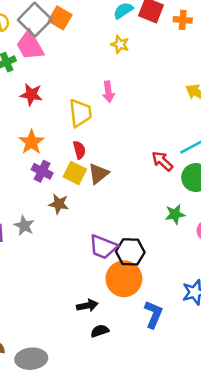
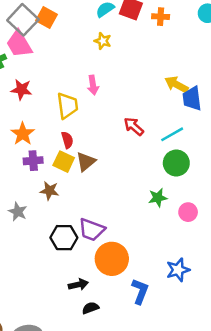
red arrow: (162, 161) -> (134, 126), moved
purple cross: (42, 171) -> (33, 161), turned -30
black hexagon: (130, 252) -> (64, 238), moved

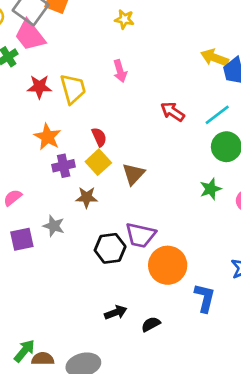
yellow trapezoid: (67, 106) -> (73, 89), moved
yellow square: (64, 162) -> (98, 162), turned 30
brown triangle: (86, 162) -> (133, 174), moved
black arrow: (78, 285) -> (116, 312), moved

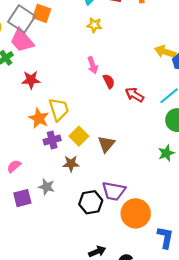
yellow trapezoid: (73, 89) -> (59, 109), moved
red semicircle: (99, 137) -> (109, 81), moved

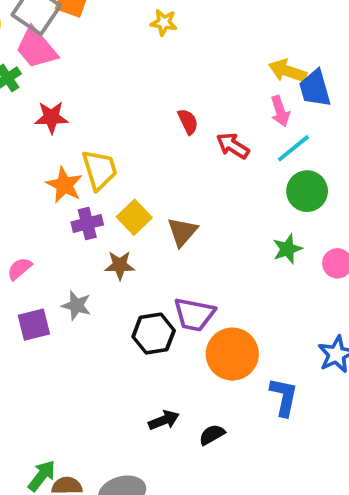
pink arrow: (93, 65) -> (280, 111), moved

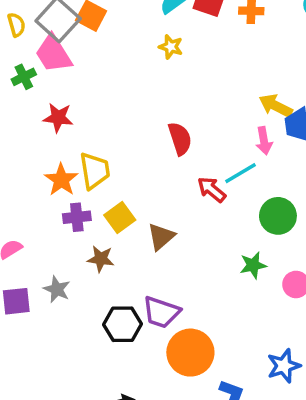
red semicircle: (188, 122) -> (180, 139), size x1.4
red arrow: (233, 146) -> (212, 189), moved
cyan line: (293, 148) -> (240, 173), moved

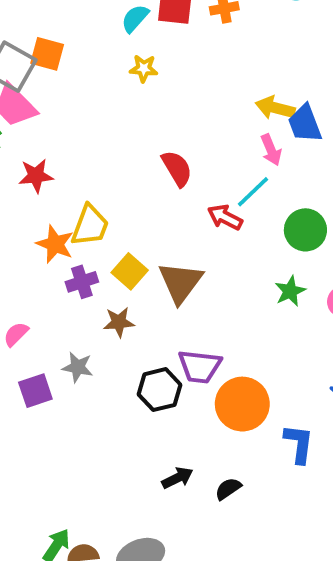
yellow trapezoid: (95, 171) -> (90, 226), turned 42
brown triangle: (161, 237) -> (180, 282), size x1.4

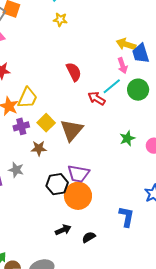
green circle: (305, 230) -> (138, 90), moved
orange circle: (242, 404) -> (78, 196), moved

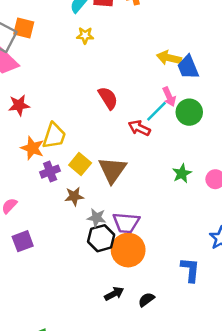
pink arrow: (122, 66) -> (169, 97), moved
gray star: (16, 170) -> (96, 218), moved

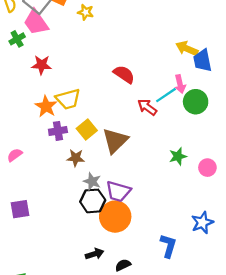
yellow star: (85, 35) -> (86, 12), moved
red semicircle: (108, 98) -> (124, 74), turned -35
yellow trapezoid: (54, 136) -> (68, 99), turned 45
purple square: (23, 241) -> (20, 209), moved

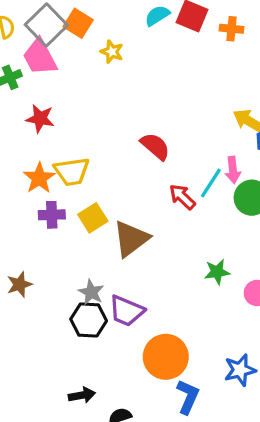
cyan line: (166, 95) -> (211, 183), turned -30
brown star: (76, 158) -> (19, 284), moved, turned -30
orange circle: (115, 217) -> (166, 357), moved

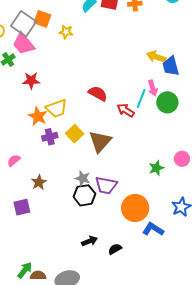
red semicircle: (155, 146) -> (98, 93), moved
green star: (217, 272) -> (156, 168), moved
blue L-shape: (188, 397) -> (153, 229), turned -70

